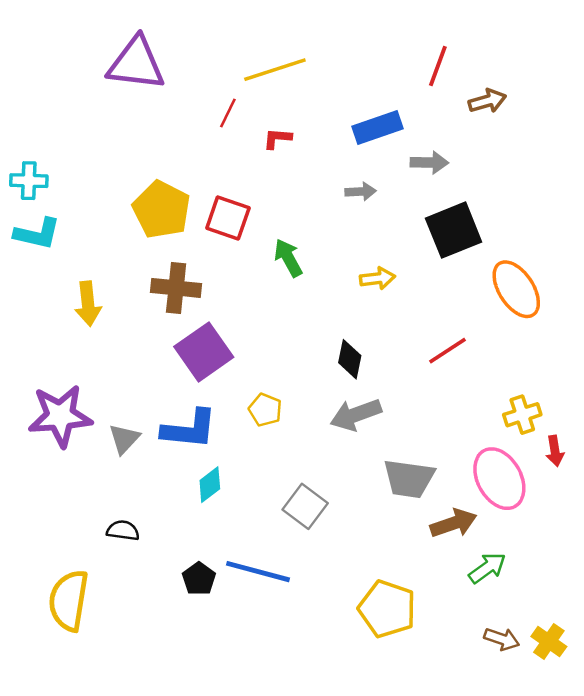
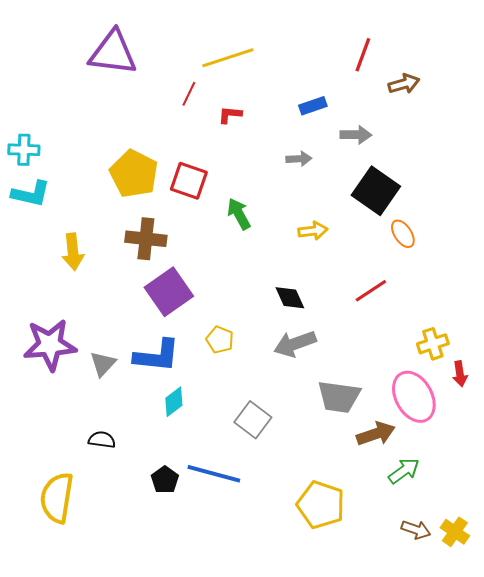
blue rectangle: (378, 128) -> (313, 106), size x0.7
black square: (454, 230) -> (376, 191), turned -33
orange ellipse: (516, 289) -> (403, 234), moved, size x0.6
black diamond: (350, 359) -> (290, 298), turned -36

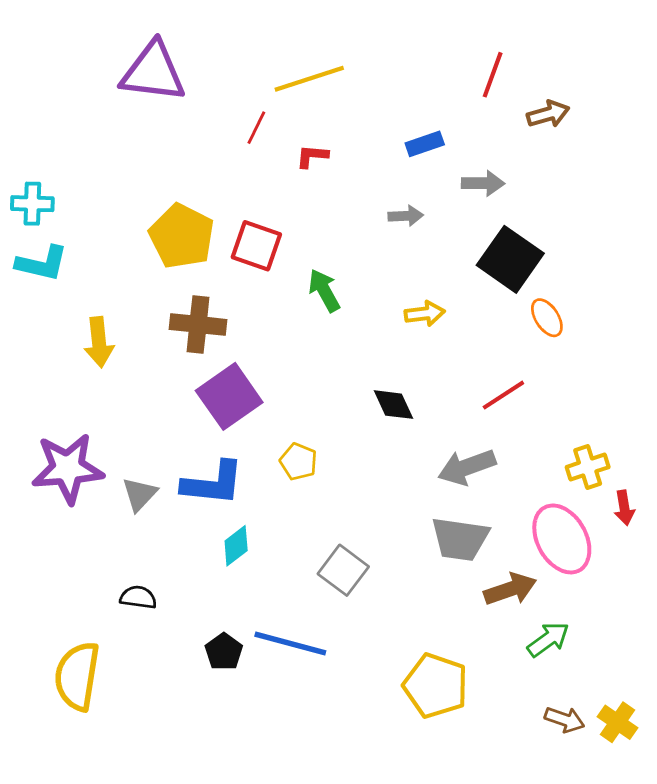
gray arrow: (295, 344) -> (467, 467), moved

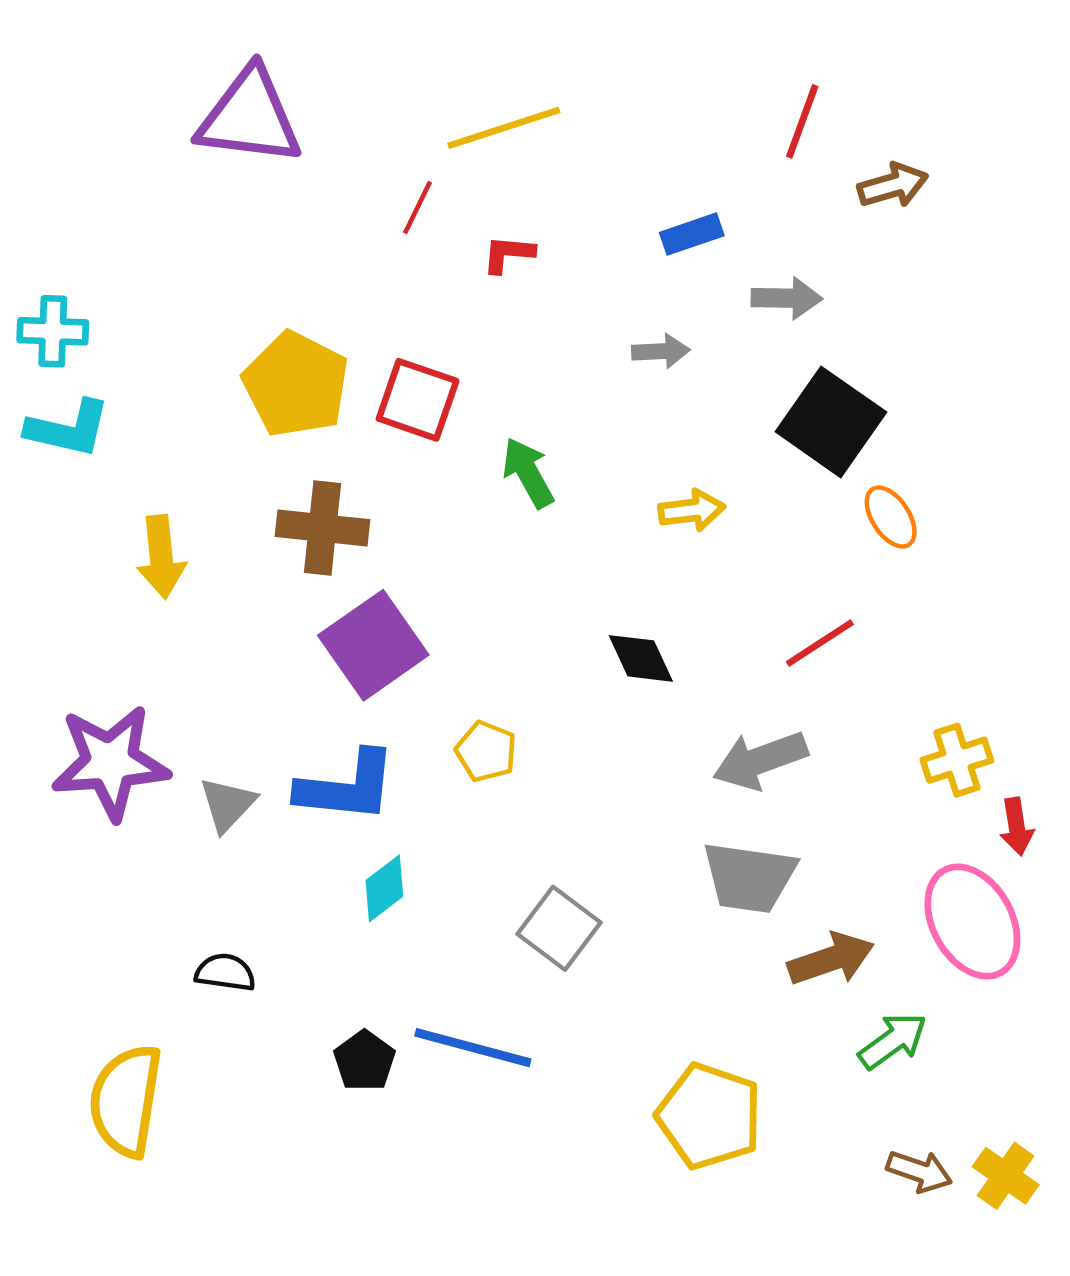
pink ellipse: (562, 539) -> (972, 922), moved

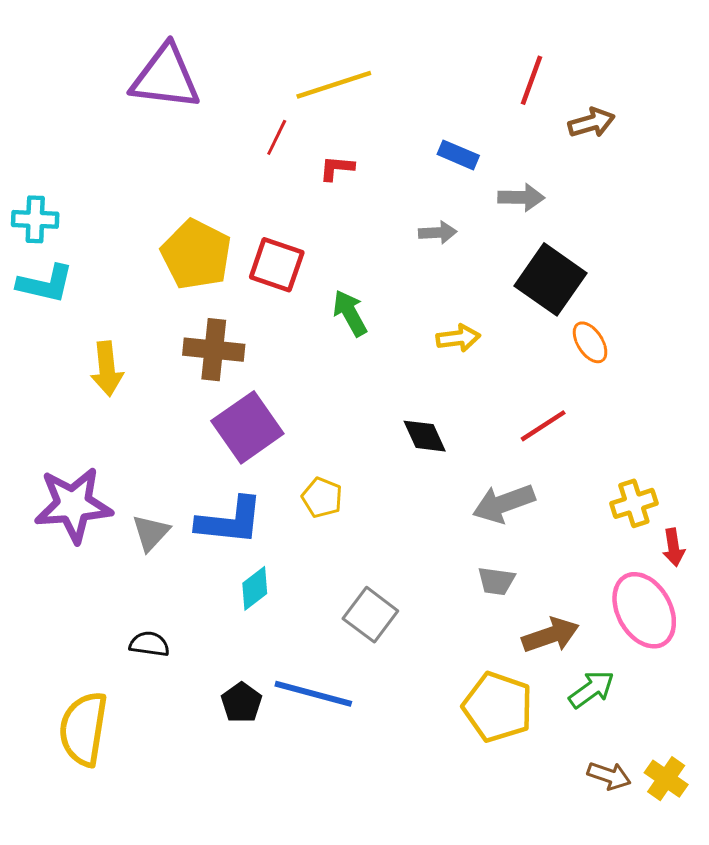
blue rectangle: (692, 234) -> (458, 155), turned 42
gray trapezoid: (749, 877) -> (496, 581), size x0.6
yellow pentagon: (709, 1116) -> (498, 707), moved

